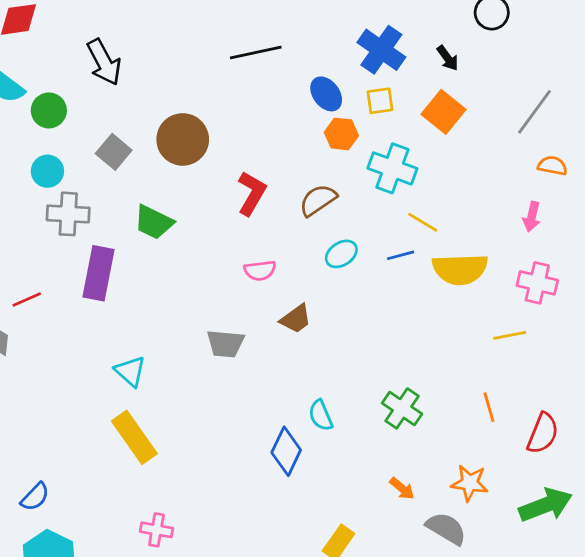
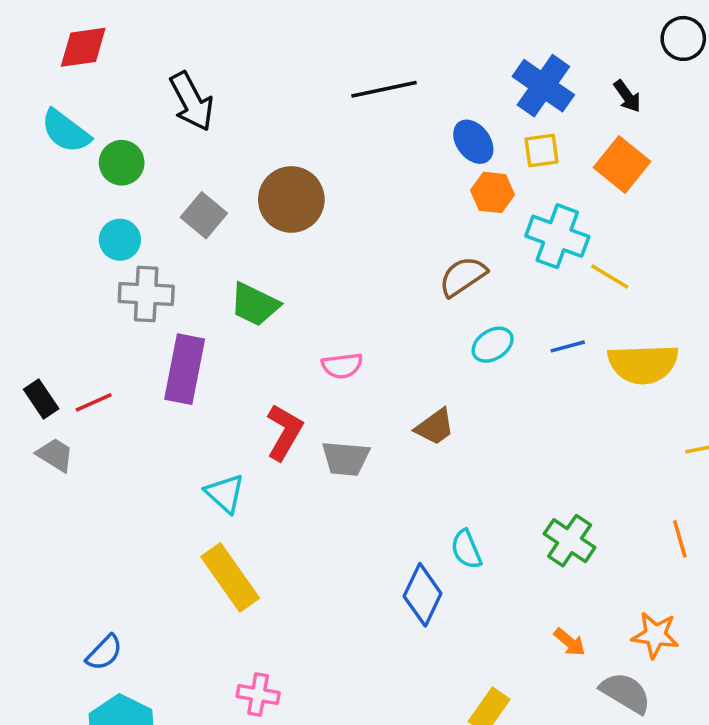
red L-shape: (252, 193) -> (284, 432), moved
yellow line: (423, 222) -> (610, 276), moved
pink semicircle: (260, 271) -> (342, 366), moved

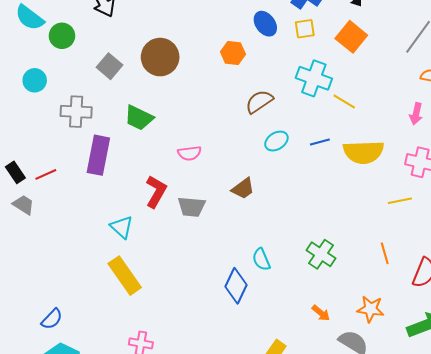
orange hexagon: (493, 192) -> (233, 53), moved
cyan circle: (120, 240) -> (35, 80), moved

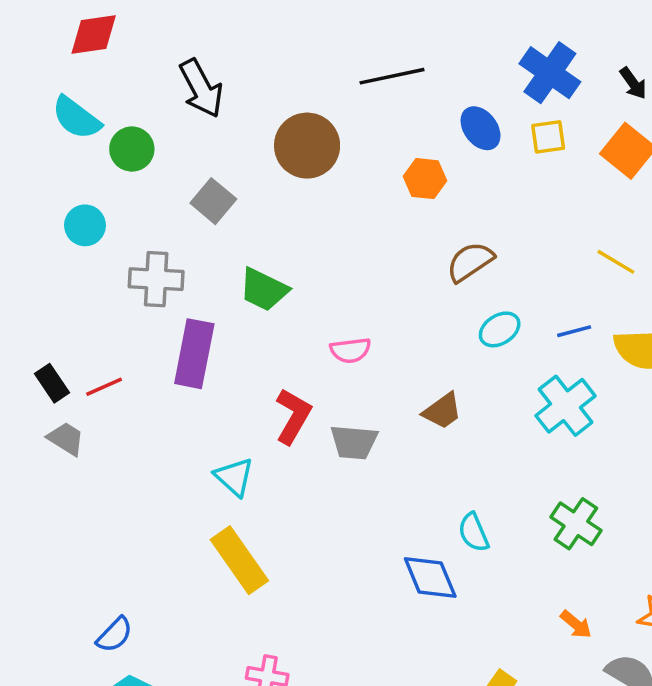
brown circle: (160, 57) -> (307, 146), moved
cyan cross: (314, 78) -> (566, 406), moved, turned 32
blue diamond: (236, 286) -> (430, 577), turned -48

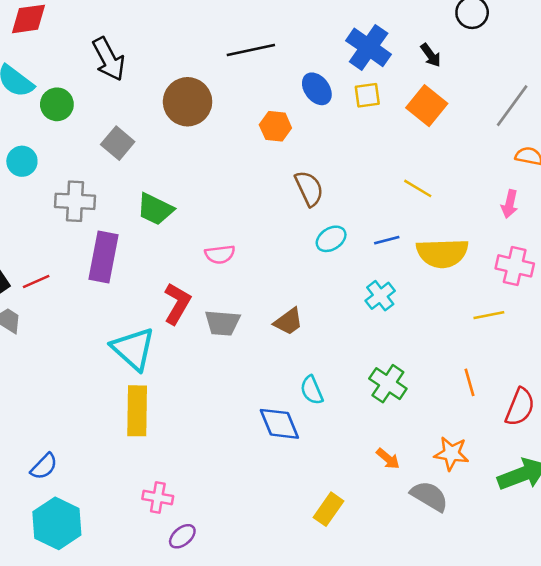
brown semicircle: (470, 262) -> (309, 188), turned 99
cyan cross: (566, 406) -> (380, 296), size x0.7
brown trapezoid: (442, 411) -> (288, 322), moved
cyan triangle: (234, 477) -> (133, 349), size x1.5
yellow rectangle: (239, 560) -> (137, 411), turned 36

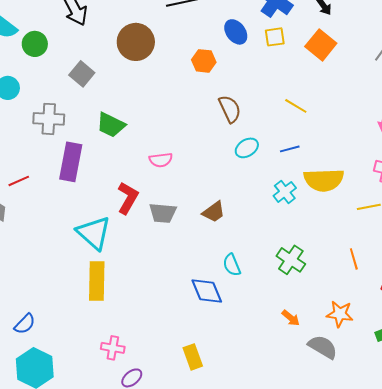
yellow line: (418, 188) -> (296, 106), moved
yellow semicircle: (442, 253) -> (324, 180), moved
yellow rectangle: (328, 509) -> (193, 357), moved, turned -55

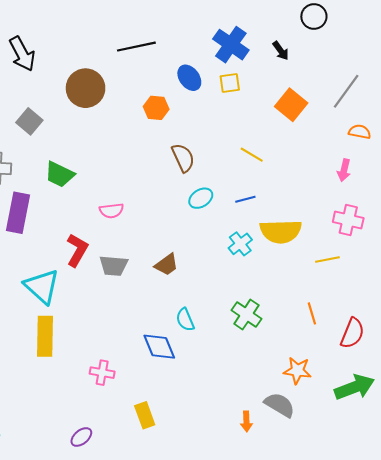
orange square: (321, 45) -> (291, 105), moved
orange arrow: (291, 318) -> (246, 421), moved, turned 48
pink cross: (113, 348) -> (102, 373), moved

